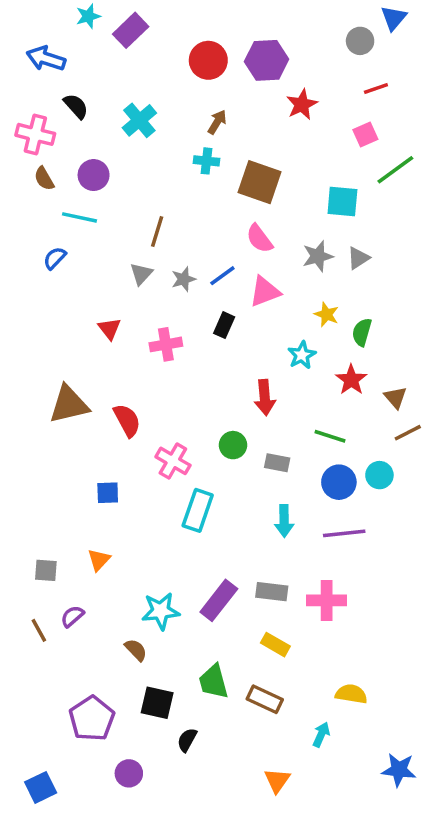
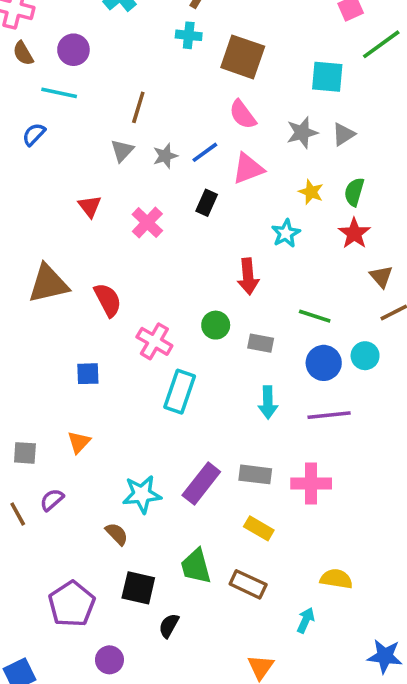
green semicircle: (362, 332) -> (354, 192), moved
pink cross: (166, 344) -> (147, 223), turned -36
red star: (351, 380) -> (354, 233), moved

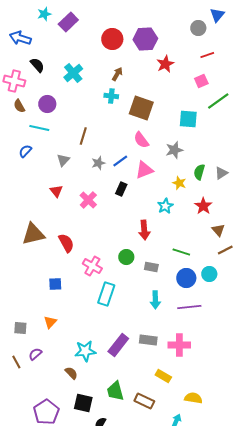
gray triangle: (343, 134) -> (221, 173), moved
gray triangle: (122, 151) -> (63, 160), moved
green semicircle: (354, 192) -> (199, 172), moved
yellow rectangle: (259, 528) -> (163, 376), moved

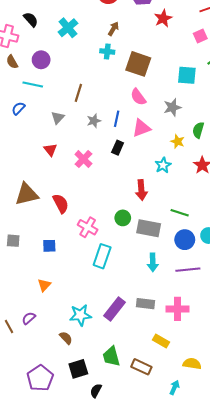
blue line: (120, 161) -> (117, 119), turned -42
gray rectangle: (151, 267) -> (149, 228), size x1.6
gray square: (20, 328) -> (13, 241), moved
black square: (83, 403) -> (78, 369), turned -30

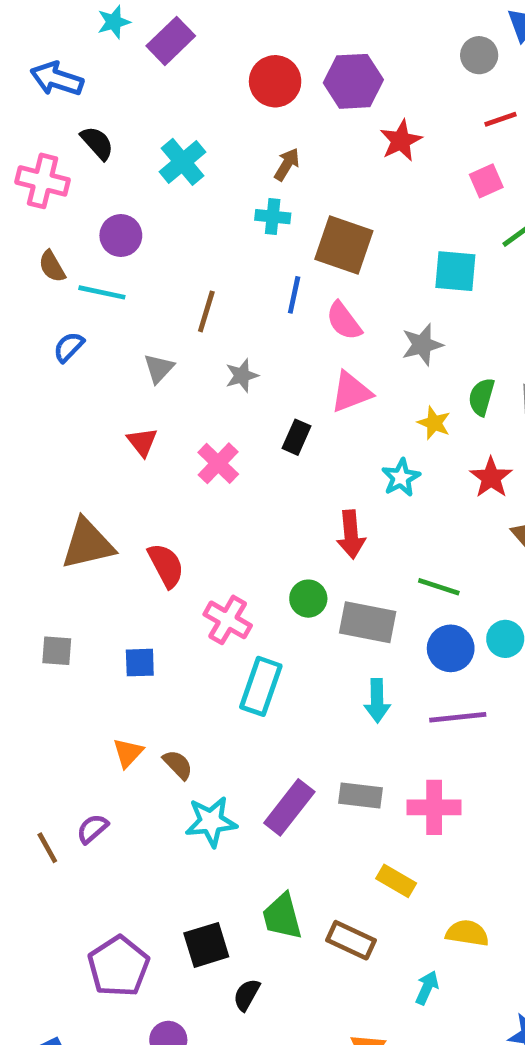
brown semicircle: (12, 62) -> (52, 266), moved
blue line: (117, 119) -> (294, 295), moved
brown semicircle: (66, 338) -> (178, 765), moved

